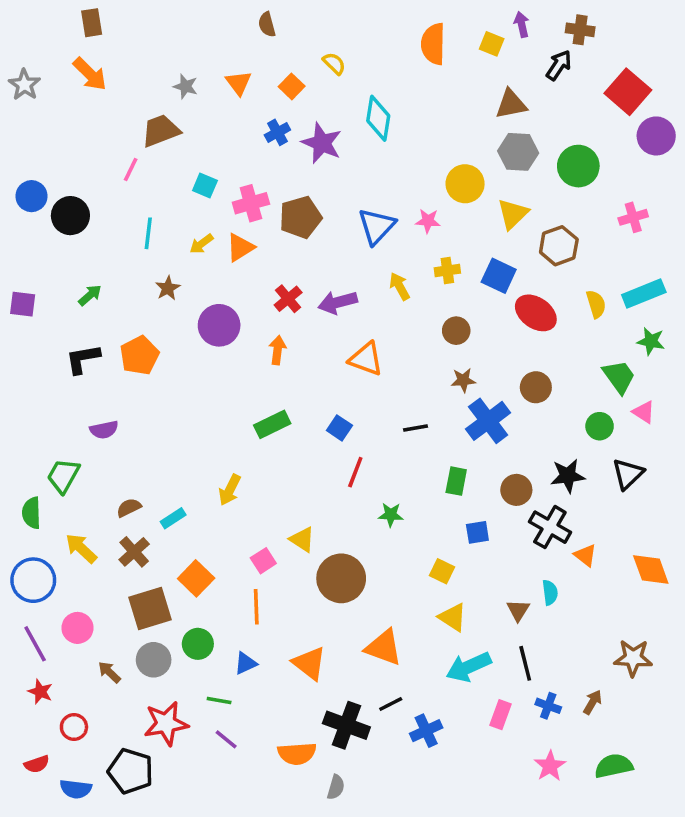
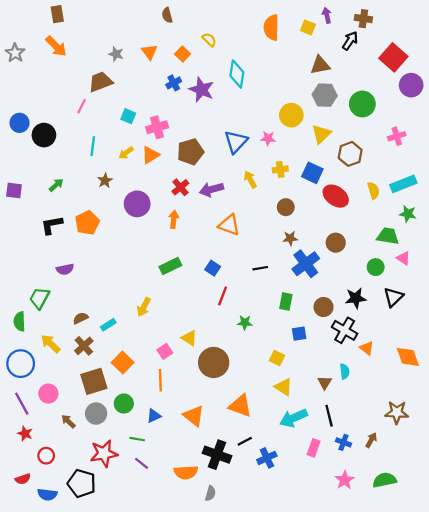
brown pentagon: (300, 217) -> (190, 152), moved
green trapezoid: (619, 377) -> (388, 236), turned -45

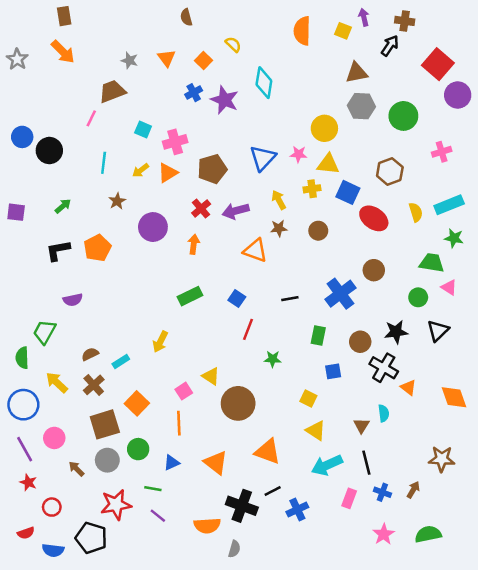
yellow triangle: (321, 134) -> (328, 164), moved, turned 50
brown star: (290, 238) -> (279, 228), moved

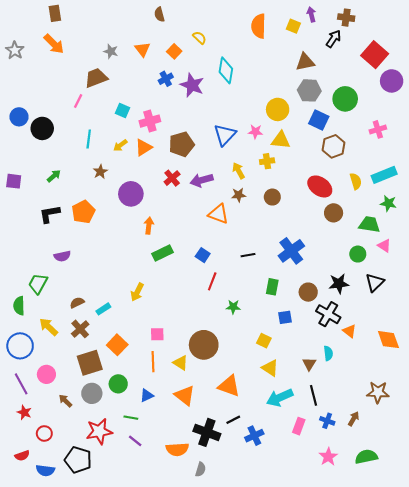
blue square: (348, 192) -> (319, 120), moved
orange arrow: (194, 244) -> (149, 226), moved
brown circle: (374, 270) -> (334, 213), moved
yellow triangle: (211, 376) -> (180, 363), moved
pink square: (184, 391) -> (157, 334), turned 32

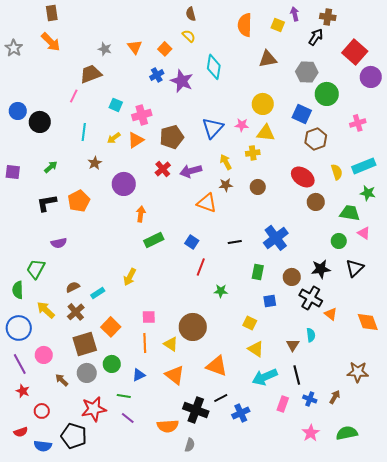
brown semicircle: (159, 14) -> (191, 14), moved
brown triangle: (305, 62) -> (268, 59), moved
gray hexagon: (309, 90) -> (307, 72), moved

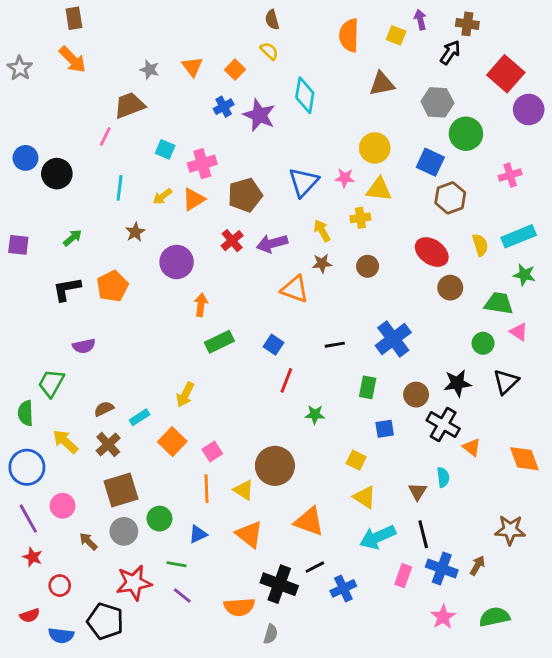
pink square: (149, 317) -> (212, 452), turned -32
orange square: (111, 327) -> (172, 442), moved
blue cross: (310, 399) -> (442, 568), size x1.5

